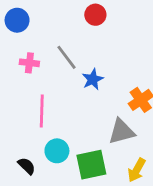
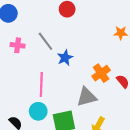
pink line: (42, 111) -> (41, 84), moved

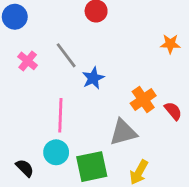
pink cross: (18, 45) -> (28, 61), turned 32

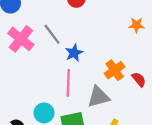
pink cross: (28, 61) -> (21, 39), size x1.6
pink line: (60, 115) -> (68, 83), moved

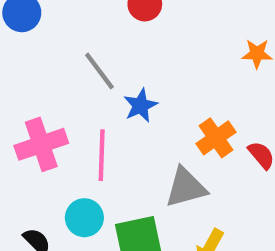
pink cross: (21, 39) -> (41, 144), moved, turned 32
pink line: (68, 83) -> (102, 155), moved

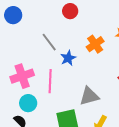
orange cross: (216, 138) -> (95, 44), moved
cyan circle: (84, 218) -> (28, 103), moved

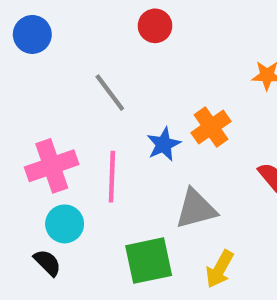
orange cross: (95, 44) -> (211, 127), moved
blue star: (68, 58) -> (164, 144), moved

